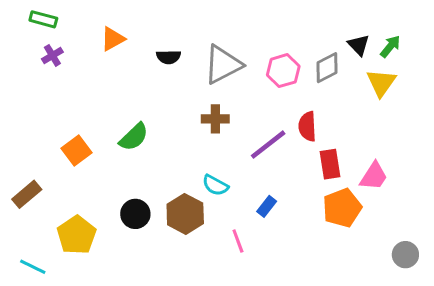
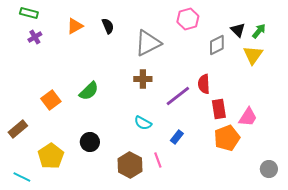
black semicircle: (169, 57) -> (108, 26), moved, turned -112
pink hexagon: (283, 71) -> (188, 19), moved
brown hexagon: (185, 214) -> (130, 165), moved

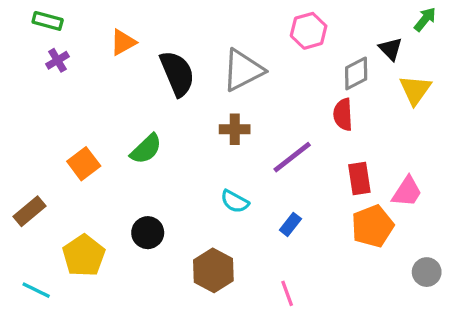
black semicircle: (108, 26) -> (177, 73), moved, size x1.8
green arrow: (259, 31) -> (425, 19), moved
red semicircle: (204, 84) -> (343, 114), moved
pink line: (158, 160) -> (287, 293), moved
gray circle: (269, 169) -> (427, 272), moved

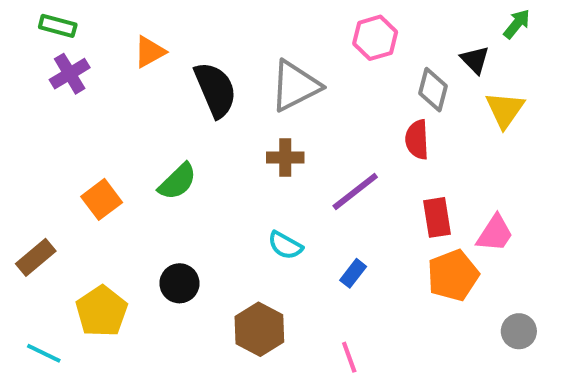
purple cross: (57, 60) -> (70, 74), size x1.4
gray diamond: (356, 73) -> (433, 90), turned -48

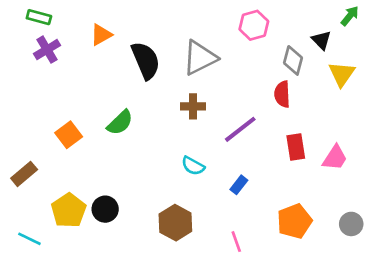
orange pentagon: (453, 275) -> (294, 221), moved
black circle: (179, 283) -> (105, 209), moved

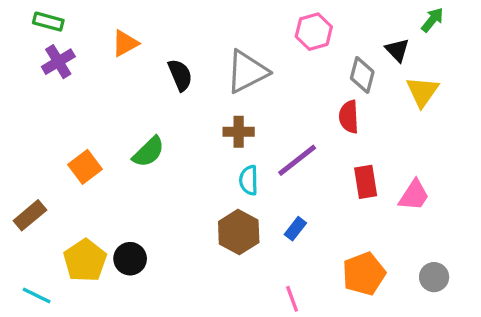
black semicircle: (146, 60) -> (180, 75), size x0.7
cyan semicircle: (193, 166) -> (249, 180), moved, turned 60
brown hexagon: (175, 223) -> (239, 232), moved

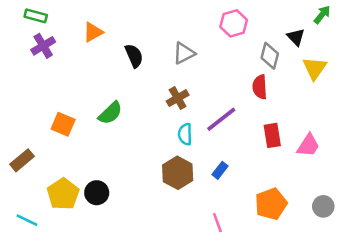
gray triangle: (247, 72) -> (184, 53), size x0.7
brown cross: (239, 132) -> (178, 98), turned -30
orange square: (85, 167) -> (63, 124), turned -30

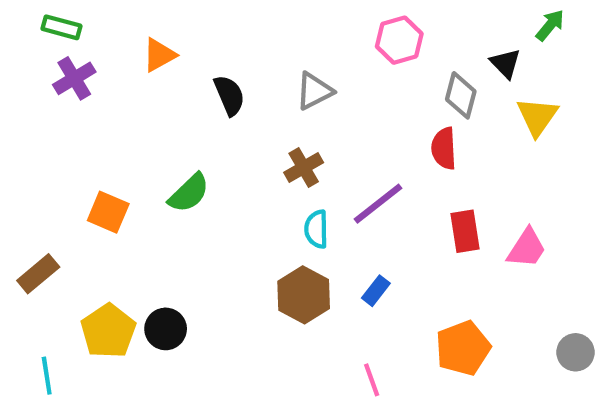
gray circle: (323, 206) -> (576, 352), moved
cyan line: (27, 220) -> (47, 376), turned 55

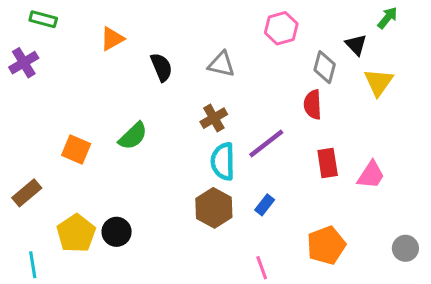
purple cross: (74, 78) -> (24, 63), moved
gray triangle: (314, 91) -> (221, 64), turned 40
cyan semicircle: (316, 229) -> (223, 161), size x1.4

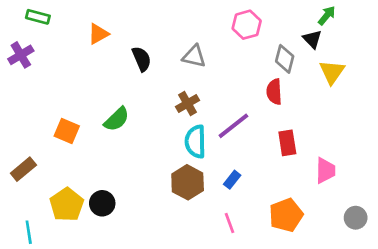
green arrow: (387, 18) -> (327, 16), moved
pink trapezoid: (371, 175) -> (325, 170), moved, turned -32
pink line: (262, 268) -> (230, 223), moved

